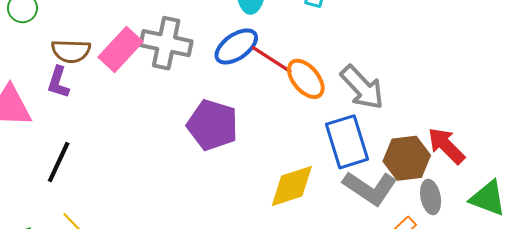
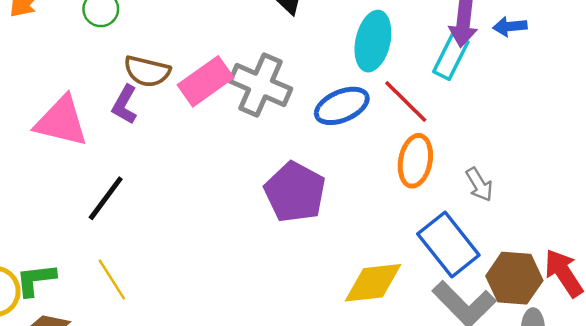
red line: (272, 59) -> (406, 101), moved
orange ellipse: (306, 79) -> (415, 161), turned 39
gray arrow: (362, 88) -> (479, 185), size x0.6
blue rectangle: (347, 142) -> (448, 245), turned -33

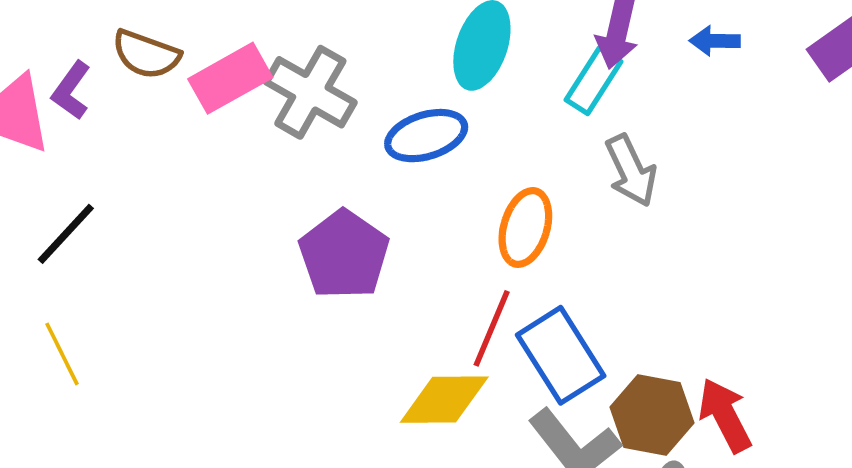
blue arrow: (510, 26) -> (715, 41), moved
red line: (406, 101) -> (492, 328), moved, turned 62
purple L-shape: (125, 105) -> (71, 90), moved
gray arrow: (479, 185) -> (631, 171), moved, size x1.4

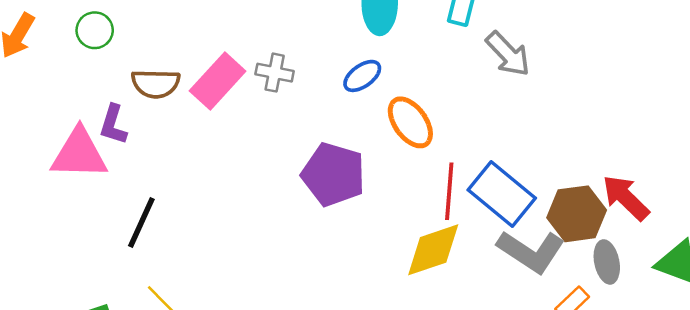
gray cross: (310, 92) -> (275, 73), size x0.6
blue ellipse: (426, 136) -> (362, 76), size x0.7
orange ellipse: (525, 227) -> (410, 122), moved, turned -34

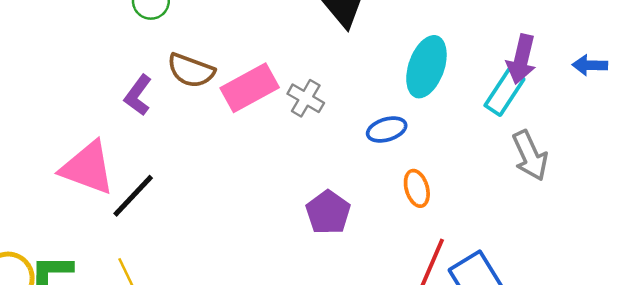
orange ellipse: (410, 122) -> (417, 188), size x0.7
pink triangle: (79, 154) -> (88, 168), moved
purple pentagon: (333, 174) -> (328, 212), size x0.7

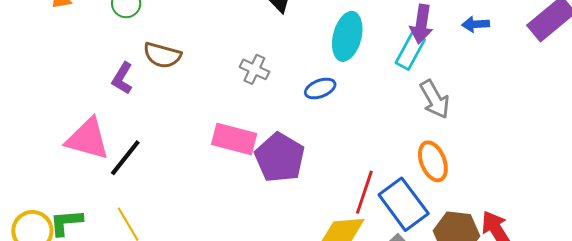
pink rectangle: (250, 88) -> (234, 139), moved, turned 48
orange ellipse: (417, 188) -> (433, 161), moved, size x1.4
purple pentagon: (328, 212) -> (280, 158), size x1.4

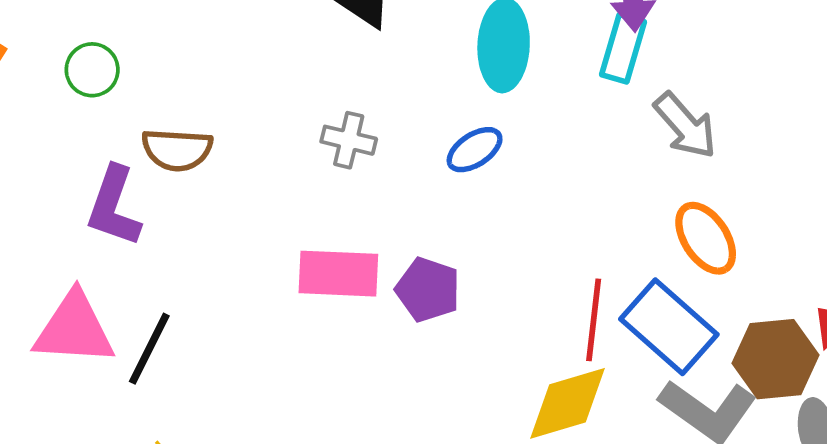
purple L-shape: (122, 78) -> (114, 206), size x1.4
purple pentagon: (280, 158) -> (428, 290), size x0.7

